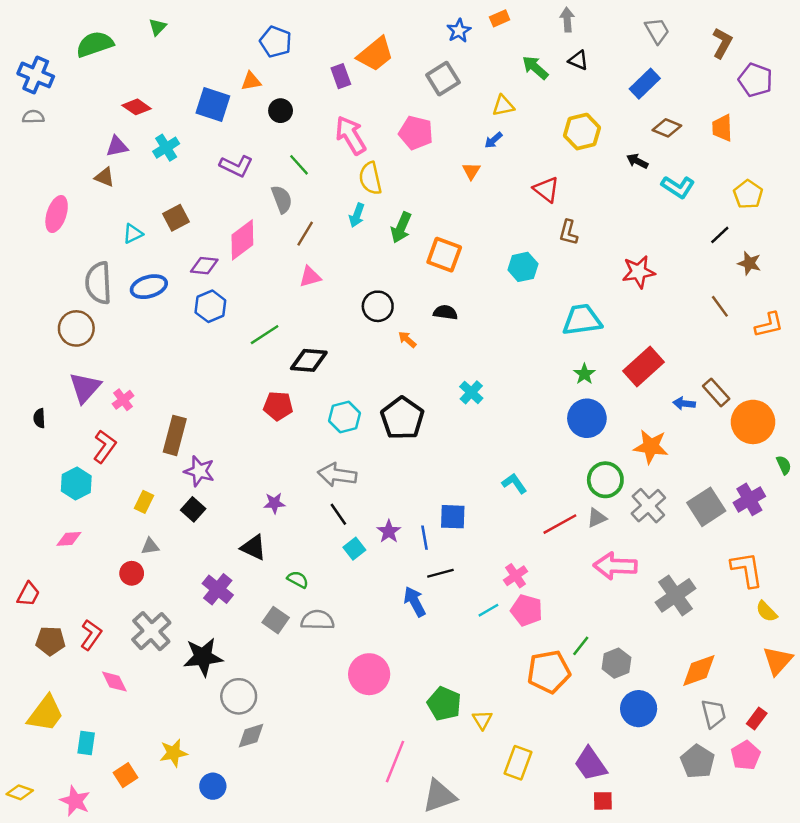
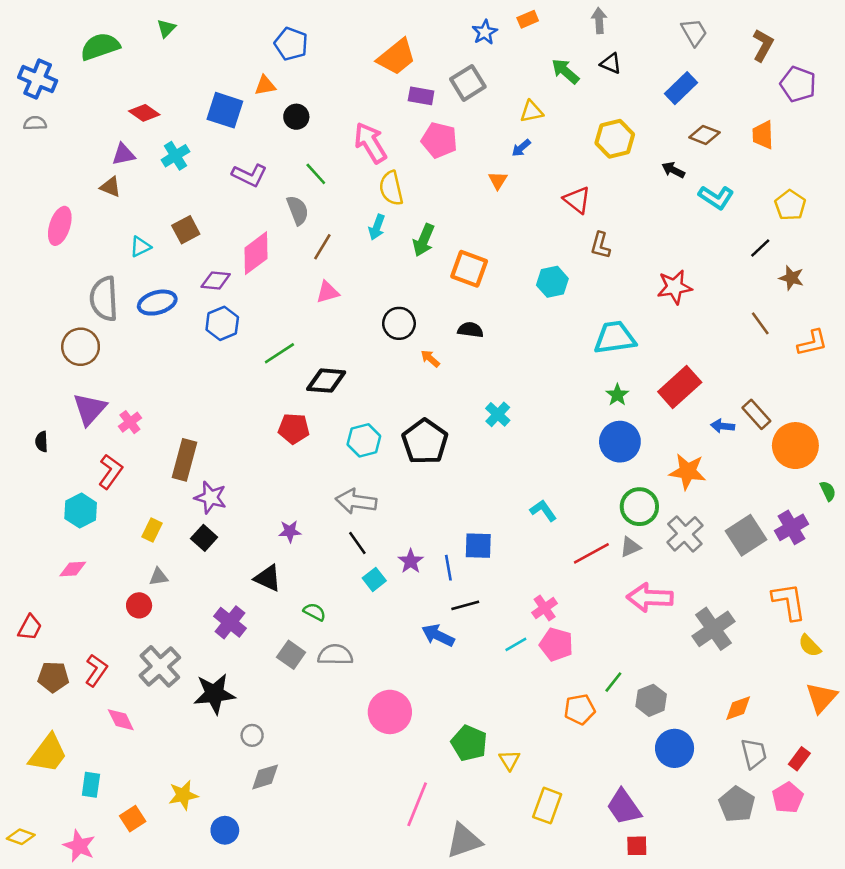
purple rectangle: (341, 76) -> (421, 96), moved, turned -60
blue arrow: (415, 602) -> (438, 635), turned -36
orange diamond: (699, 670) -> (738, 708), size x0.7
orange pentagon: (549, 672) -> (580, 709), size x0.7
gray circle: (239, 696) -> (252, 735), size x0.6

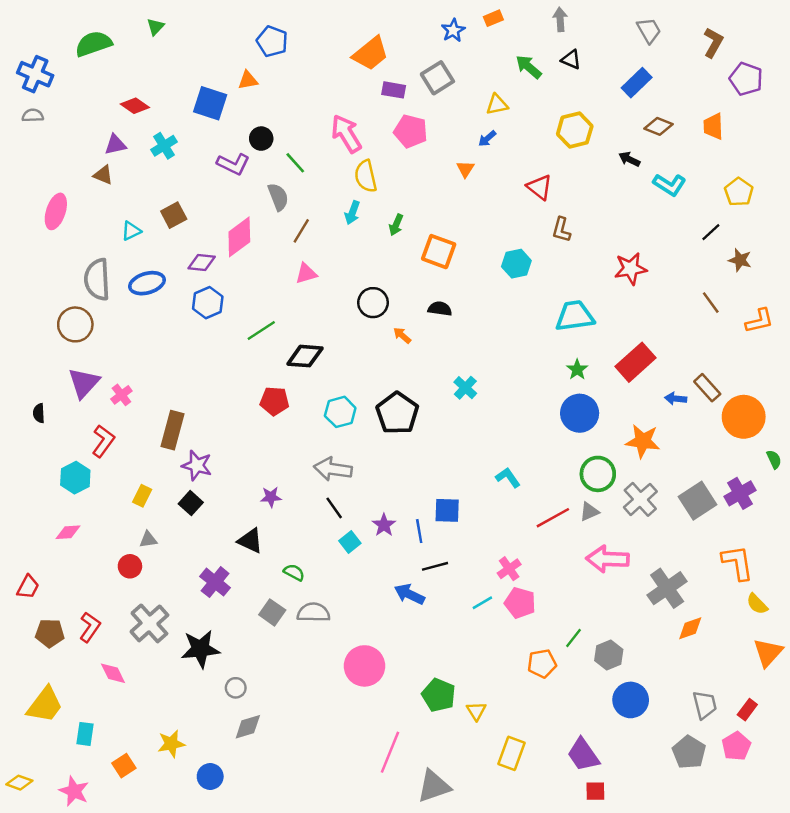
black circle: (296, 117) -> (261, 139), moved
green arrow: (424, 240) -> (396, 225), size x0.7
orange diamond: (738, 708) -> (690, 628), moved

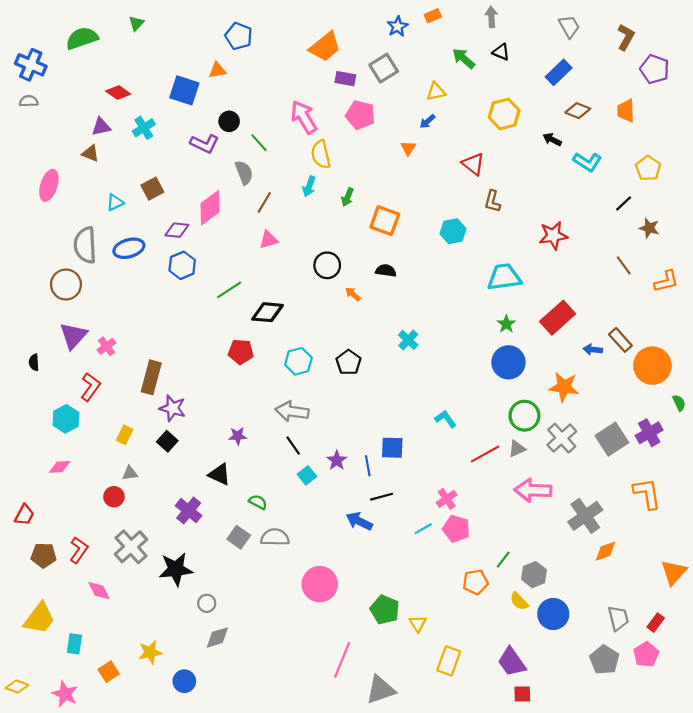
black pentagon: (397, 413) -> (349, 362), size x0.7
yellow semicircle: (757, 604) -> (519, 601), moved

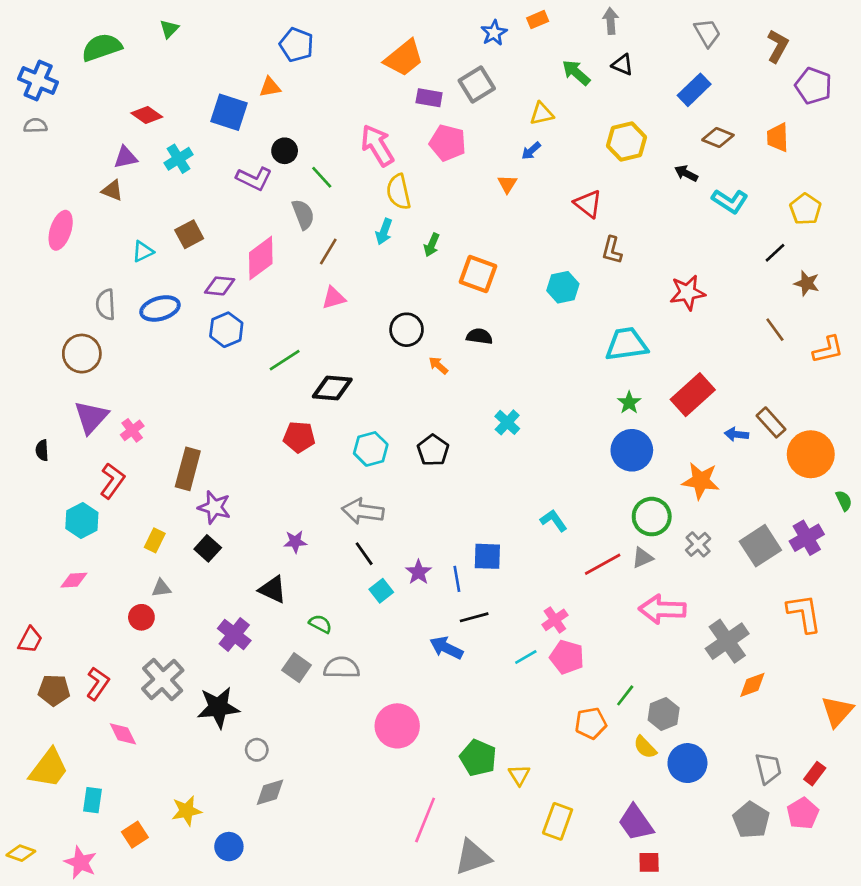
gray semicircle: (85, 245) -> (106, 304), size x0.7
gray cross: (562, 438) -> (698, 544), size x0.7

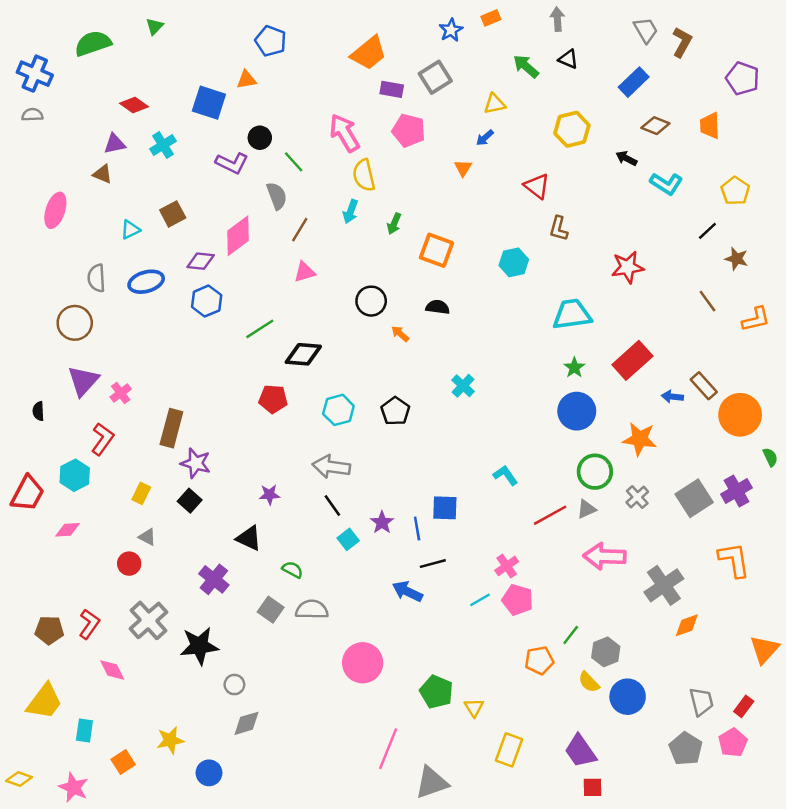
brown L-shape: (778, 46) -> (682, 42), moved
gray triangle: (161, 588) -> (147, 537), turned 36
red trapezoid: (30, 640) -> (28, 493), moved, size x1.5

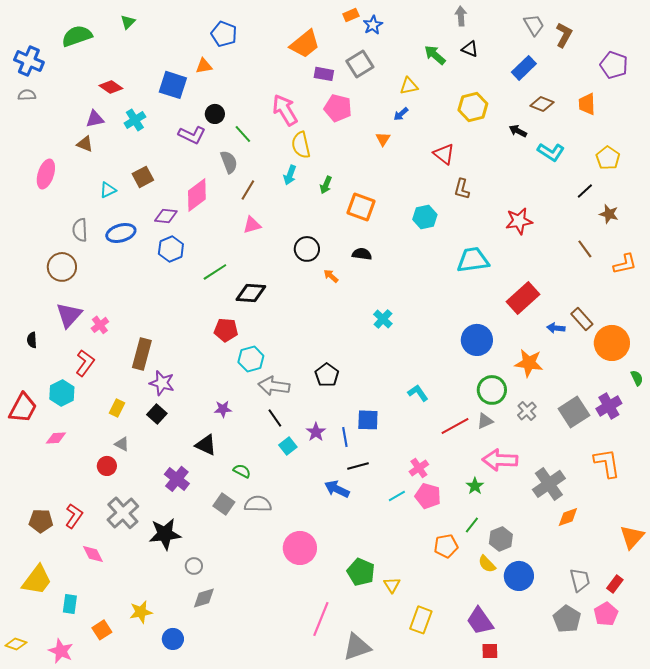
orange rectangle: (491, 18) -> (351, 15), moved
green star: (574, 368) -> (475, 486), moved
cyan hexagon: (338, 410) -> (251, 359), moved
black pentagon: (395, 411) -> (327, 375), moved

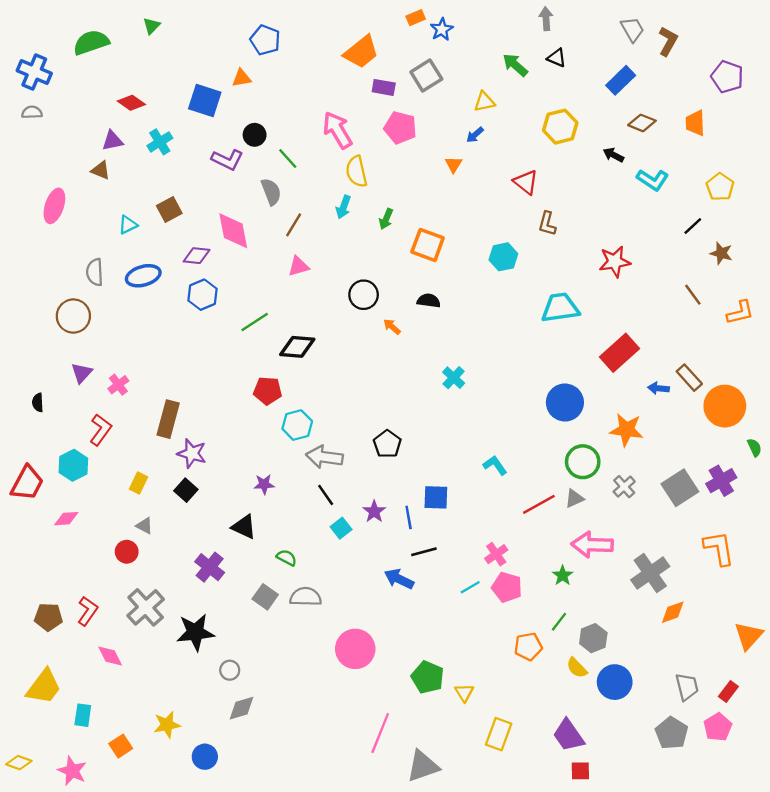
pink diamond: (197, 195) -> (233, 231), turned -64
purple triangle: (69, 315) -> (82, 373), size x0.7

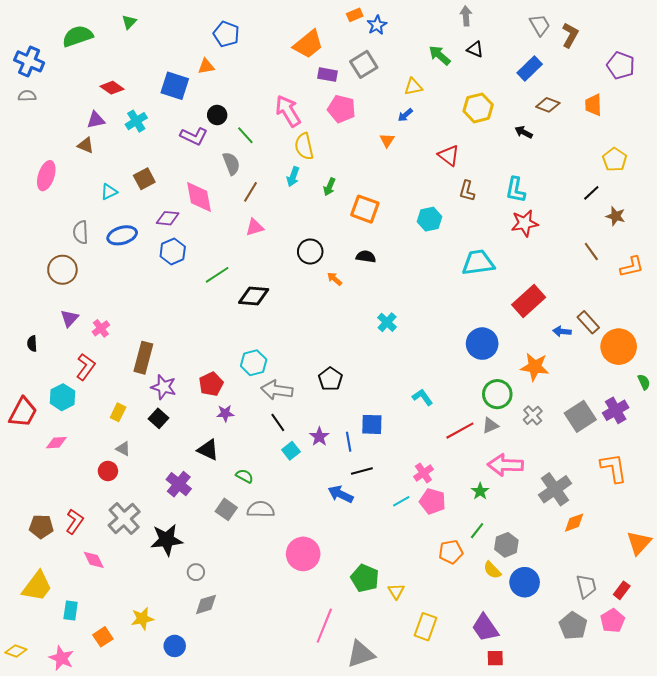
cyan L-shape: (653, 180) -> (515, 190), moved, turned 68
red pentagon: (268, 391) -> (211, 384), moved, turned -30

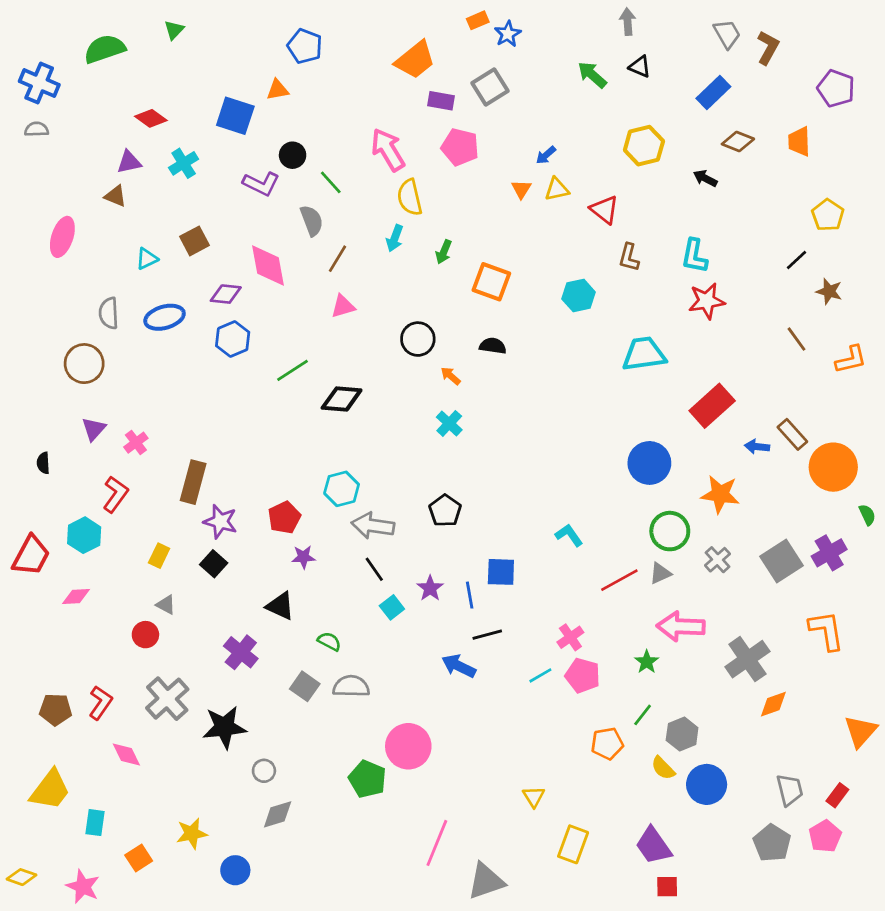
yellow triangle: (413, 87) -> (557, 189), moved
cyan cross: (387, 322) -> (449, 423), moved
green pentagon: (365, 578) -> (367, 779), moved

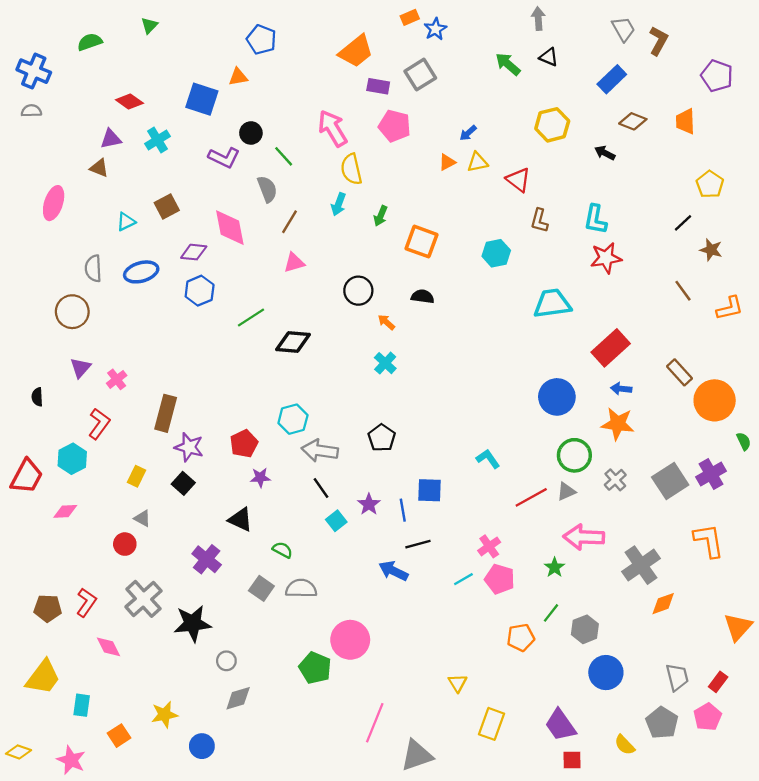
green semicircle: (105, 49) -> (90, 42), size x0.7
orange triangle: (521, 189) -> (447, 162), turned 30
blue arrow: (757, 447) -> (621, 389), moved
yellow semicircle: (663, 768) -> (625, 745), moved

